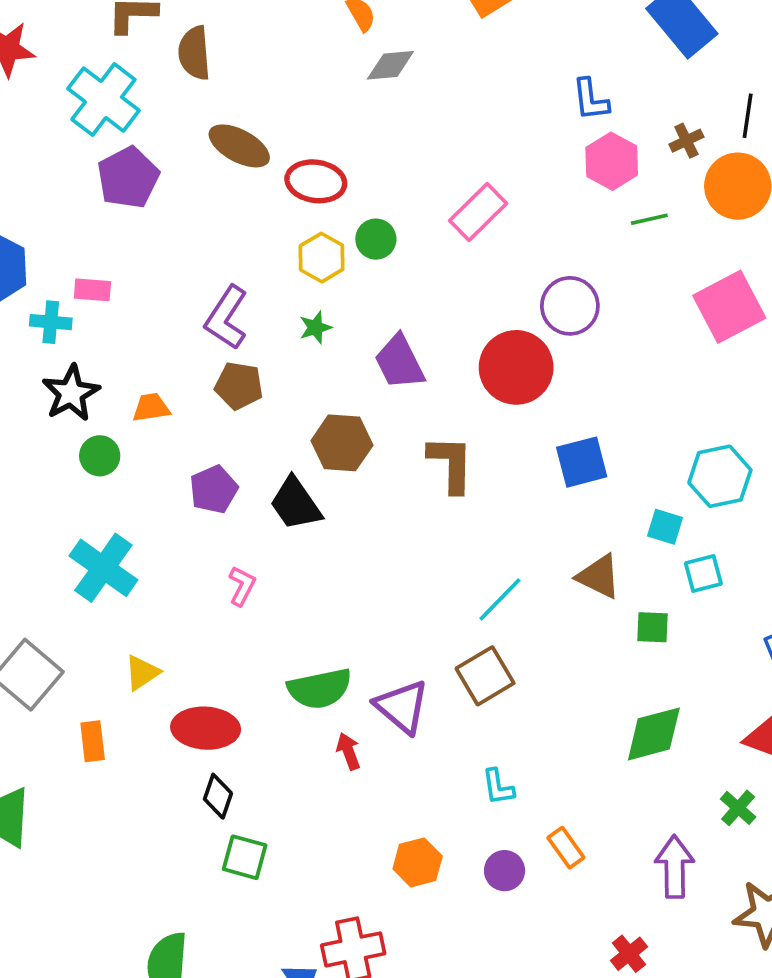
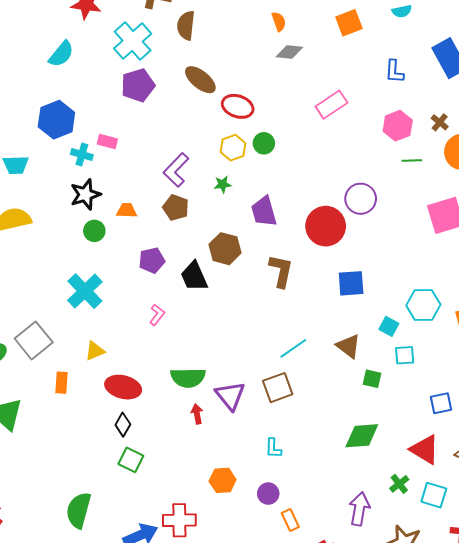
blue L-shape: (591, 100) -> (394, 72), moved
brown cross: (686, 141) -> (440, 122), turned -36
pink rectangle: (478, 212) -> (331, 105), moved
orange rectangle: (566, 848) -> (290, 520), moved

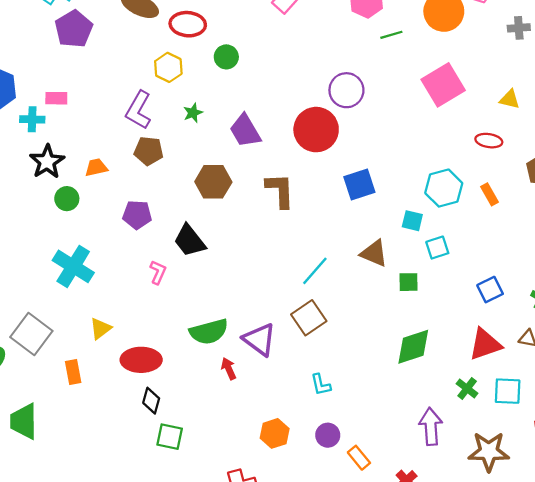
yellow hexagon: (233, 148) -> (168, 67), moved
purple pentagon: (152, 260) -> (137, 215), turned 30
black trapezoid: (194, 276) -> (190, 241), moved
red triangle: (425, 450) -> (485, 344), turned -36

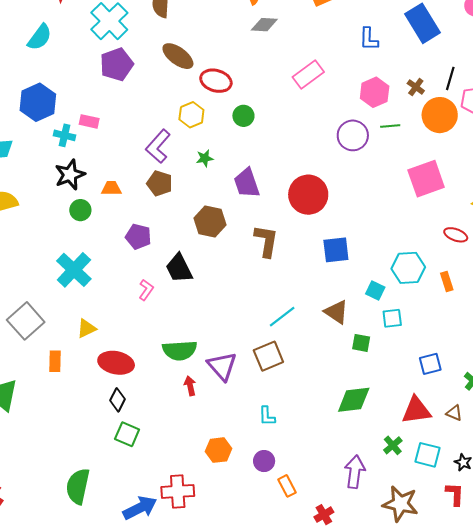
purple circle: (346, 90) -> (353, 135), moved

